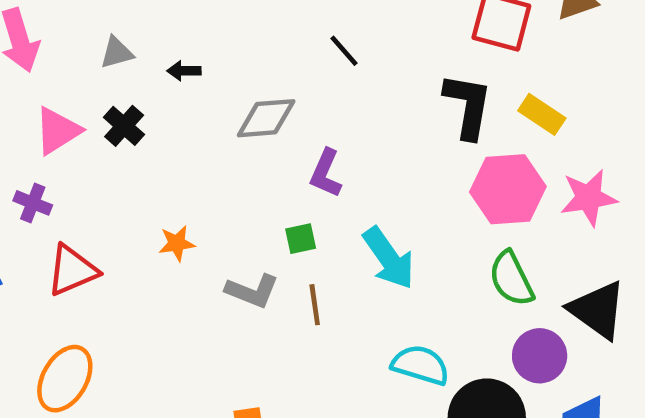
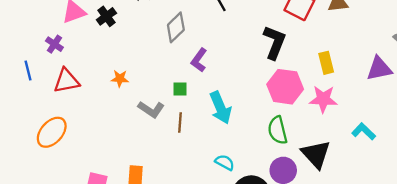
yellow rectangle: (542, 114) -> (326, 63), moved, turned 30
gray diamond: (266, 118) -> (176, 27), turned -52
cyan semicircle: (420, 365) -> (225, 162), size x0.7

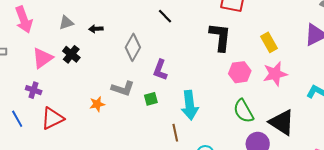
pink hexagon: (285, 87) -> (240, 72), size x0.7
cyan arrow: (221, 108) -> (190, 105), turned 32
gray L-shape: (151, 109) -> (123, 89), moved
brown line: (180, 122) -> (175, 133), moved

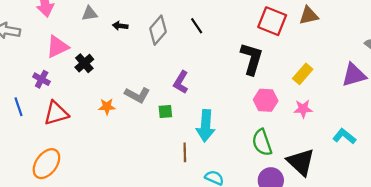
yellow rectangle: (269, 42) -> (303, 74), turned 60
gray diamond: (133, 47) -> (158, 30), moved
black cross: (71, 54) -> (84, 63), moved
pink star: (275, 74) -> (303, 109), size x0.7

